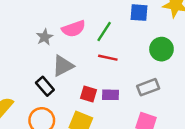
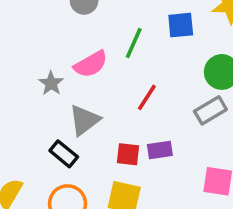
green line: (104, 31) -> (134, 43), moved
red line: (108, 58) -> (147, 97), turned -60
gray rectangle: (148, 87) -> (210, 110), moved

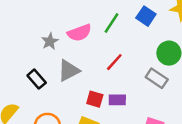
blue square: (181, 25) -> (146, 16), turned 30
gray rectangle: (210, 110) -> (157, 78), turned 55
black rectangle: (64, 154) -> (37, 79), moved

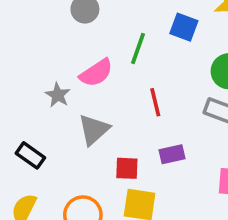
red line: (114, 62) -> (155, 102), turned -42
black rectangle: (37, 79) -> (30, 155), moved
red square: (95, 99) -> (127, 168), moved

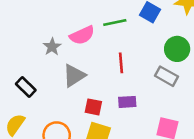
green line: (138, 48) -> (115, 22), turned 50

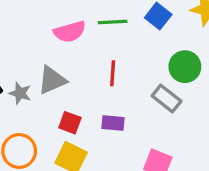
gray star: (52, 47) -> (20, 93), moved, turned -30

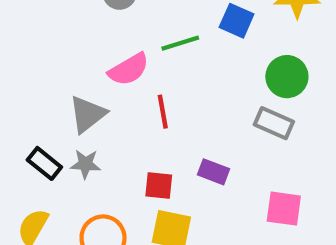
red line: (113, 73) -> (163, 112), moved
gray triangle: (52, 80) -> (87, 114), moved
purple rectangle: (113, 123) -> (214, 172), turned 30

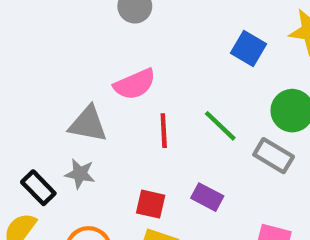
green line: (180, 43) -> (220, 126), moved, turned 54
gray triangle: (87, 114) -> (88, 124), turned 42
black rectangle: (44, 163) -> (38, 188), moved

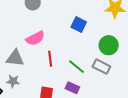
blue square: (249, 49) -> (79, 24), moved
green line: (220, 126) -> (76, 67), moved

